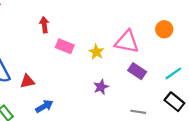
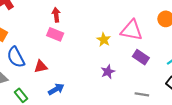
pink rectangle: (65, 46) -> (55, 34), moved

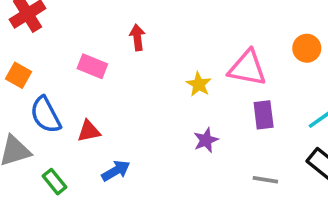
red arrow: (56, 15) -> (137, 37), moved
pink rectangle: (55, 34) -> (92, 66), moved
purple rectangle: (141, 57) -> (264, 115), turned 49

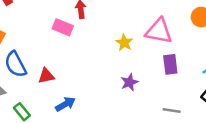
pink rectangle: (92, 66) -> (63, 27), moved

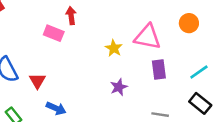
red triangle: (46, 76) -> (37, 81), turned -48
blue arrow: (65, 104) -> (56, 108), turned 54

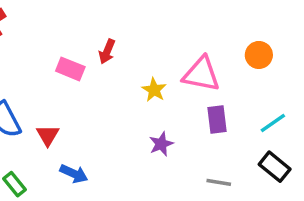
red arrow: (71, 16) -> (107, 51), moved, turned -150

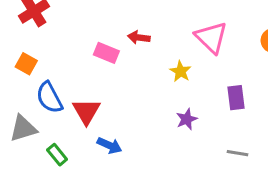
red arrow: (107, 51) -> (139, 37), turned 75
pink triangle: (201, 74) -> (211, 37), moved, turned 33
red triangle: (48, 135) -> (86, 111), size x1.4

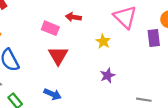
purple rectangle: (236, 98) -> (154, 38), moved
red triangle: (86, 111) -> (58, 56), moved

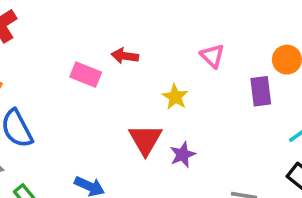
pink triangle: (125, 17) -> (212, 56), size x0.6
red triangle: (58, 56) -> (145, 140), moved

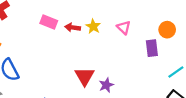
pink rectangle: (86, 75) -> (49, 22), moved
yellow star: (175, 97) -> (93, 26), moved

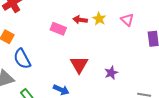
pink rectangle: (49, 22) -> (58, 29), moved
red triangle: (85, 76) -> (79, 65), moved

